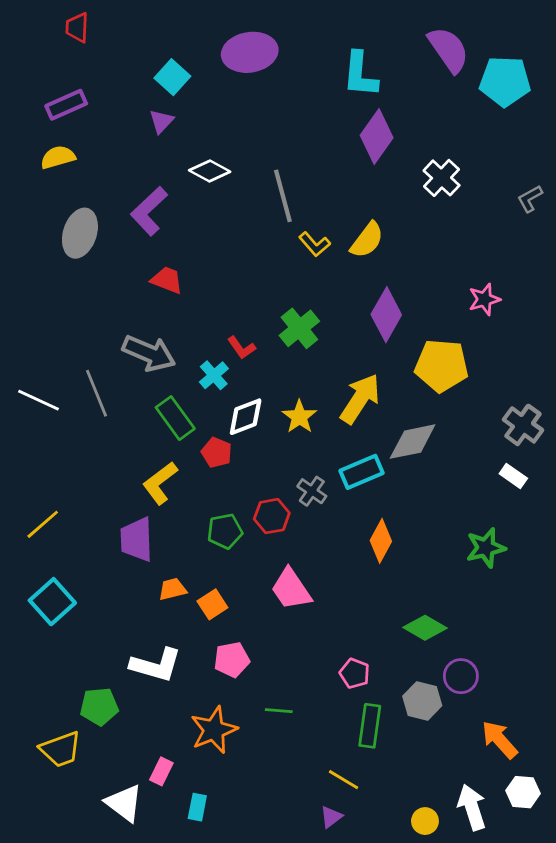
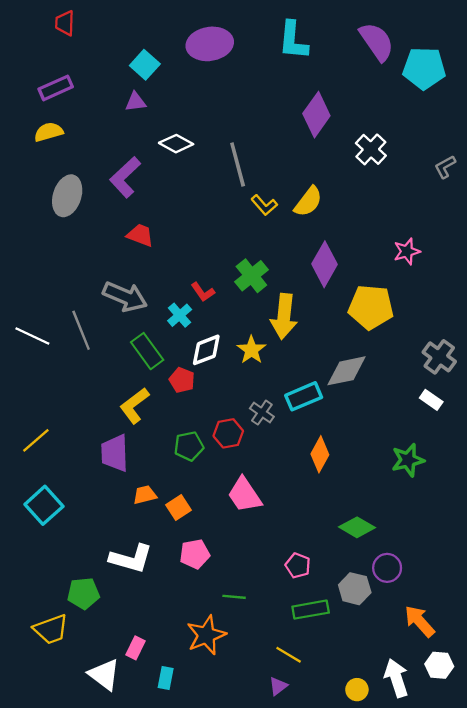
cyan L-shape: (360, 74) -> (293, 40), moved
purple triangle: (161, 121) -> (136, 102), turned 40
yellow arrow: (360, 399) -> (284, 316), moved, turned 153
green rectangle: (370, 726) -> (311, 610), turned 72
orange star: (214, 730) -> (206, 635), moved

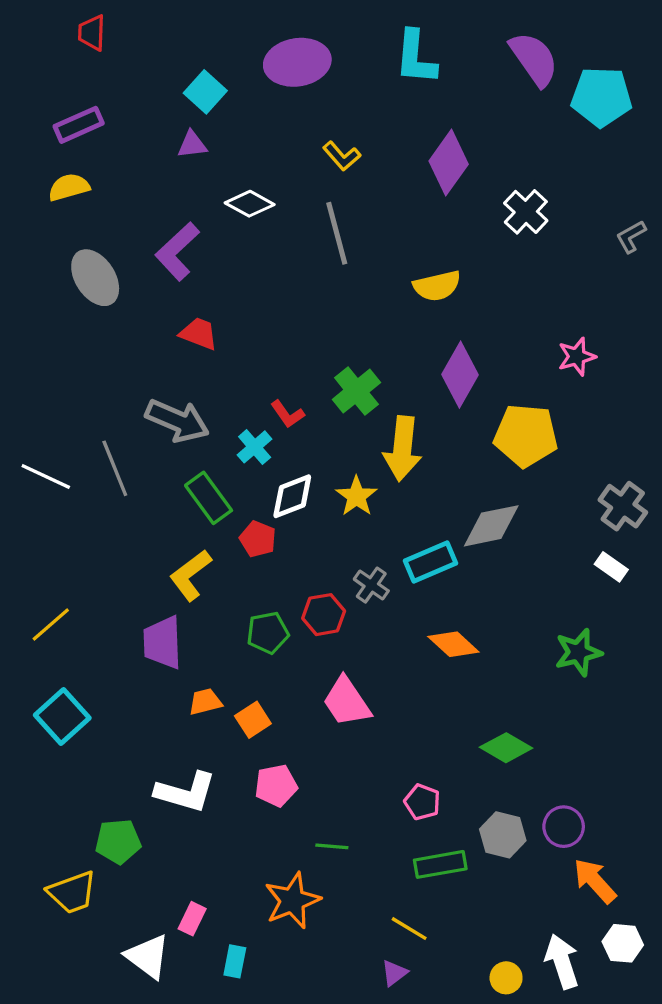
gray ellipse: (67, 196) -> (95, 278), turned -51
yellow semicircle: (308, 202) -> (437, 286), turned 40
yellow L-shape: (264, 205) -> (342, 156), moved
orange diamond: (320, 454) -> (453, 644), turned -76
purple circle: (387, 568) -> (564, 827), moved

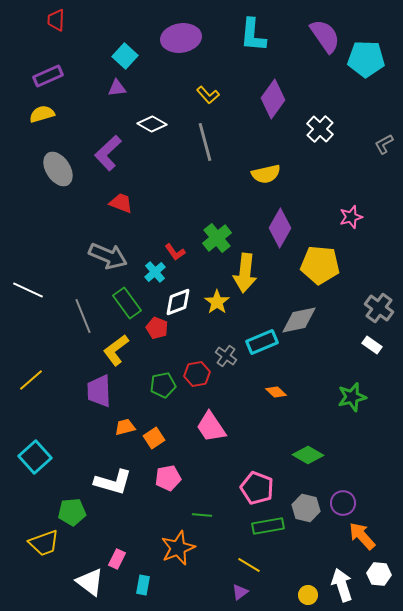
gray line: (115, 468) -> (83, 316), moved
orange diamond: (453, 644) -> (276, 392), size x0.7
cyan square: (62, 717) -> (35, 457), moved
pink pentagon: (422, 802) -> (257, 488), size x1.5

